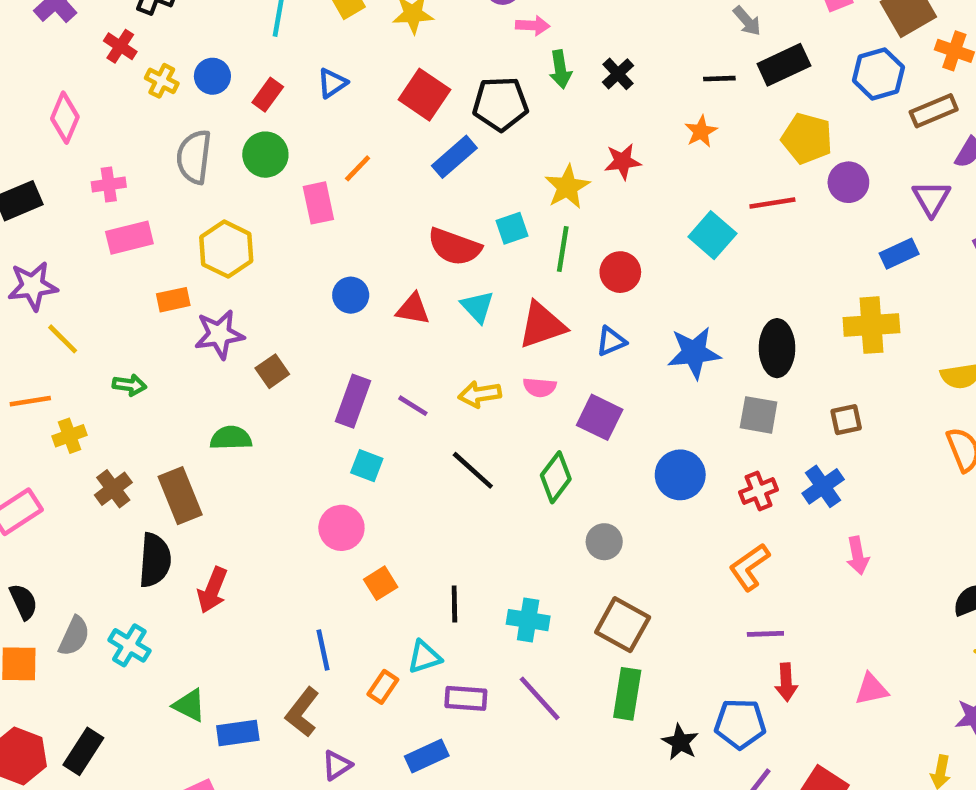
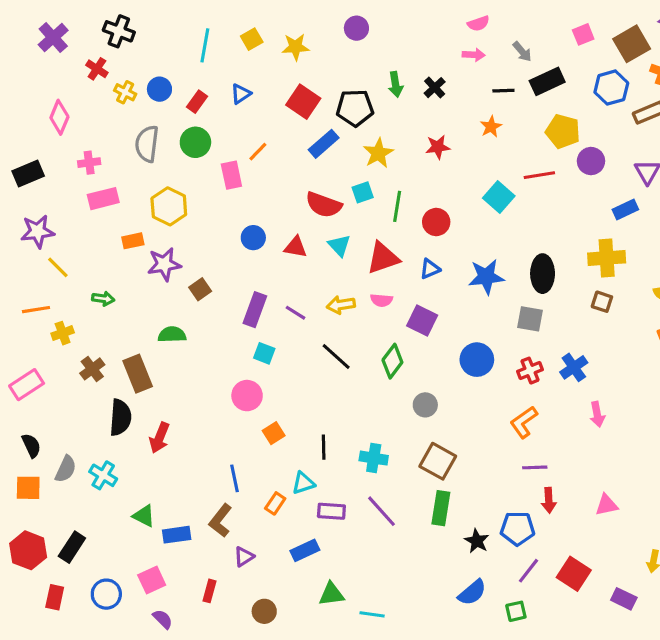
pink arrow: (533, 26) -> (474, 55), moved
yellow star: (567, 187) -> (378, 153), moved
brown square: (846, 420) -> (602, 302), moved, turned 30

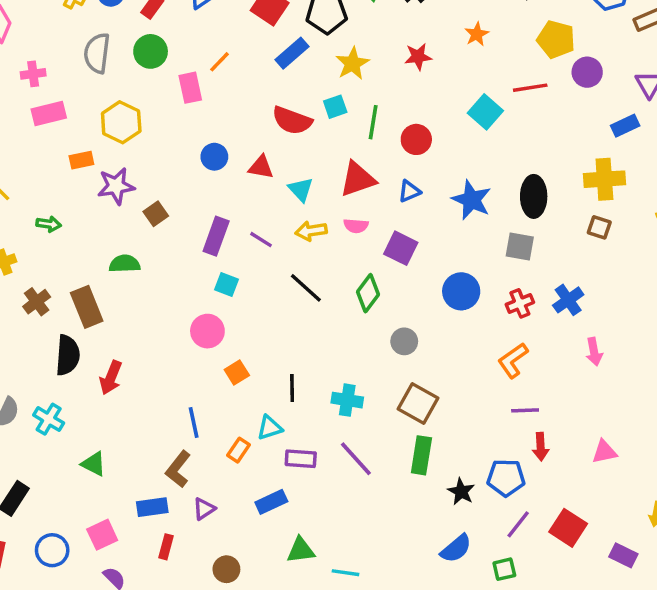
cyan triangle: (339, 245) -> (301, 190), moved
blue star: (486, 277) -> (472, 200), turned 30
blue rectangle: (177, 535) -> (152, 507), moved

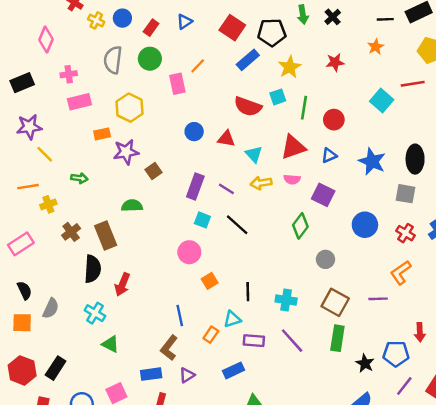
black line: (306, 288) -> (237, 225), moved
red cross: (520, 303) -> (406, 233), turned -36
purple line: (525, 410) -> (378, 299), moved
cyan cross: (49, 419) -> (95, 313), moved

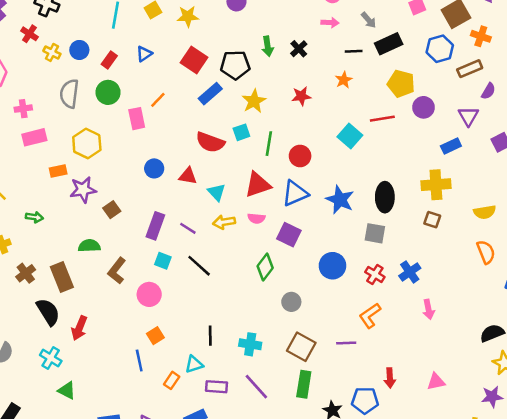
blue triangle: (329, 155) -> (295, 193), size x1.6
black semicircle: (93, 269) -> (48, 312), turned -36
orange square: (210, 281) -> (155, 336), moved
brown L-shape: (169, 348) -> (117, 271), moved

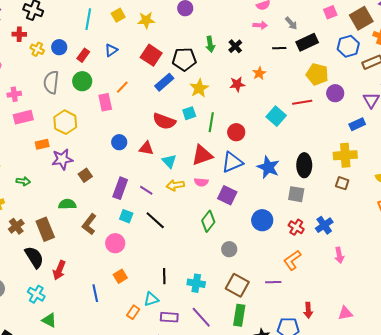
red cross: (29, 34) -> (19, 34), turned -32
orange star: (344, 80) -> (259, 73), moved
blue line: (139, 360) -> (95, 293), moved

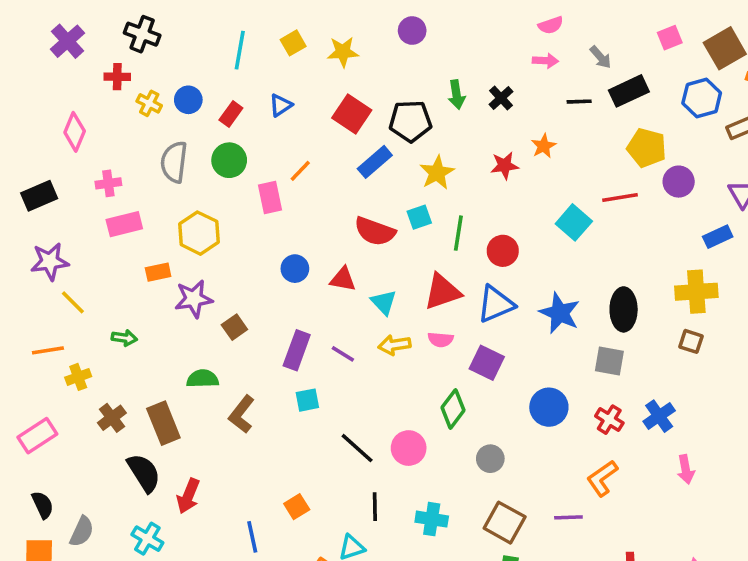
cyan square: (126, 216) -> (307, 400), turned -32
black line: (155, 220) -> (357, 448), moved
pink circle: (115, 243) -> (409, 448), moved

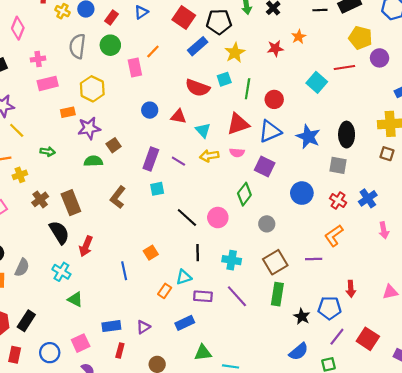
green semicircle: (203, 379) -> (93, 161), moved
brown square: (505, 523) -> (275, 262), turned 30

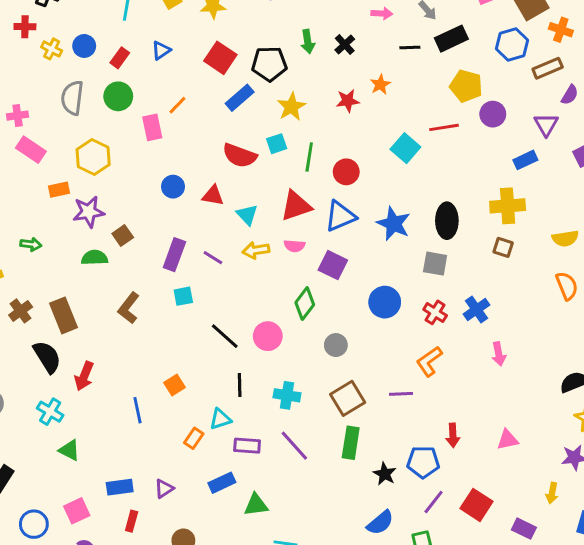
pink rectangle: (48, 83) -> (31, 150), turned 48
green triangle: (203, 353) -> (256, 505), moved

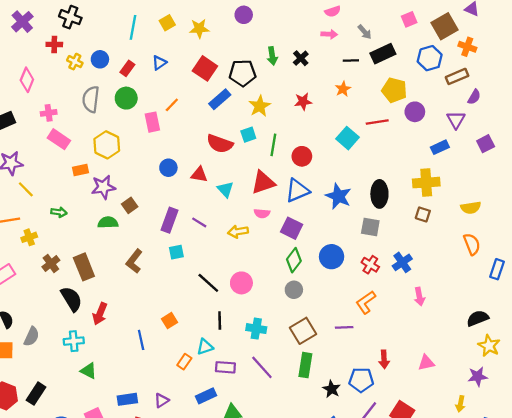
orange star: (380, 84) -> (343, 89), moved
yellow arrow: (256, 250) -> (238, 232), moved
green diamond: (305, 304) -> (294, 260), moved
cyan cross: (50, 412) -> (74, 341), turned -36

